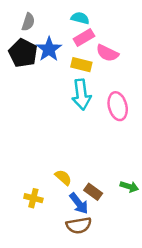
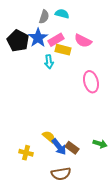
gray semicircle: (28, 22) -> (44, 17), moved
pink rectangle: (84, 37) -> (56, 40), moved
cyan arrow: (81, 95) -> (49, 62), moved, size x0.6
blue arrow: (79, 203) -> (59, 147), moved

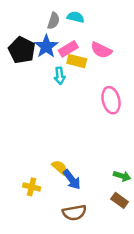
brown rectangle: (72, 148) -> (120, 200), moved

